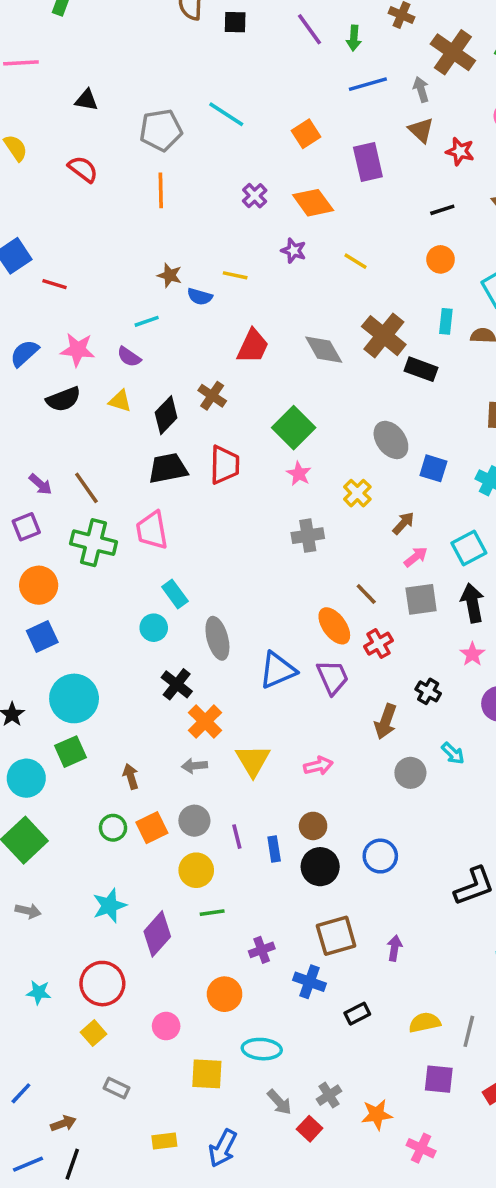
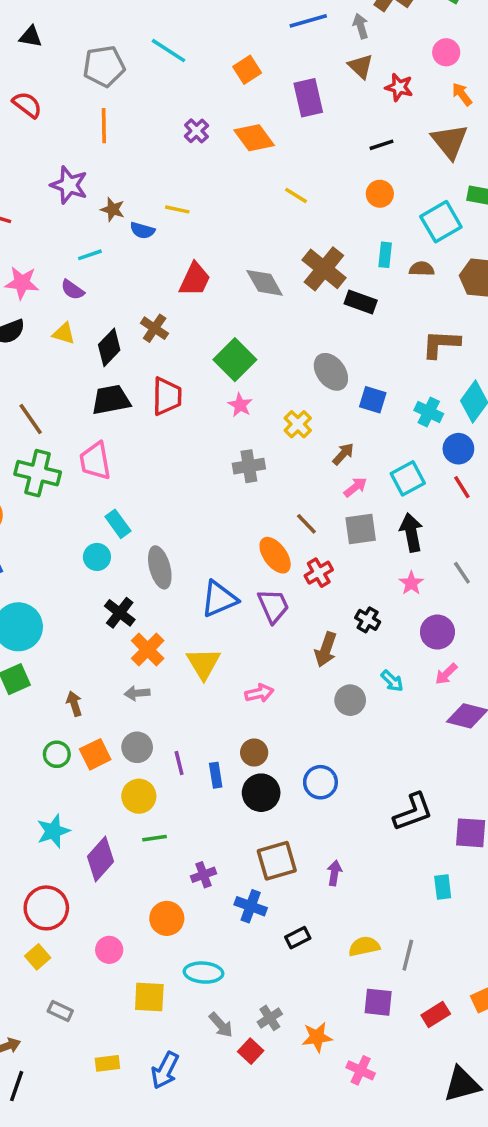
purple star: (294, 251) -> (69, 185), moved, size x1.5
yellow triangle: (253, 760) -> (203, 663), moved

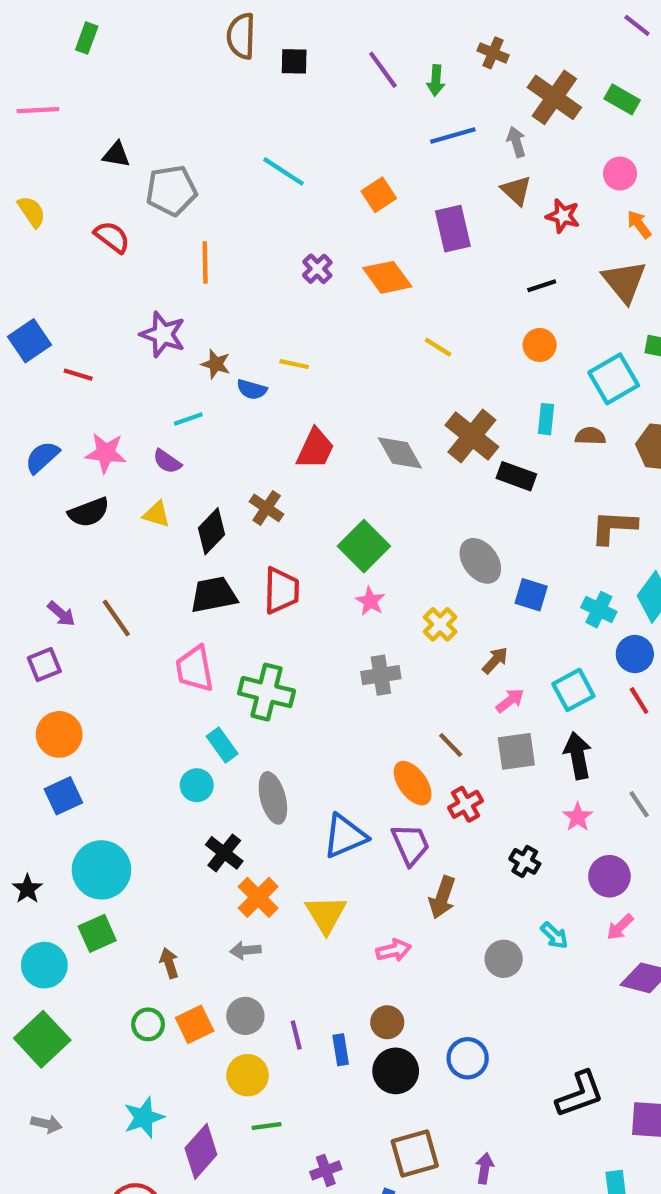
gray pentagon: (104, 66) -> (171, 190), moved
green cross: (38, 473) -> (267, 692), moved
brown arrow: (326, 650) -> (442, 897), moved

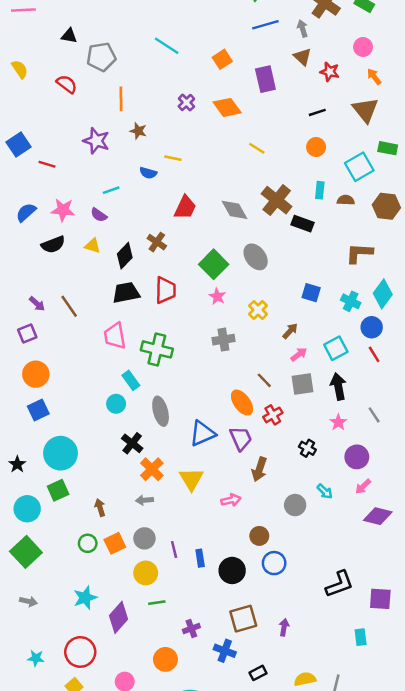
brown star: (216, 364) -> (138, 131), moved
gray ellipse: (480, 561) -> (256, 257), moved
brown circle: (387, 1022) -> (259, 536), moved

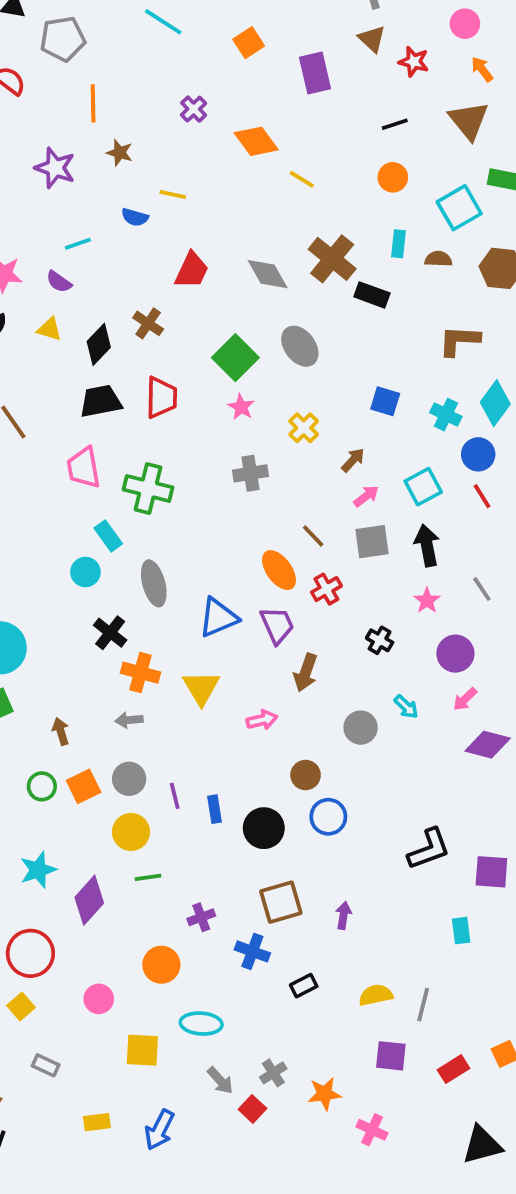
orange diamond: (227, 107) -> (256, 141), moved
orange cross: (152, 469) -> (140, 673), turned -30

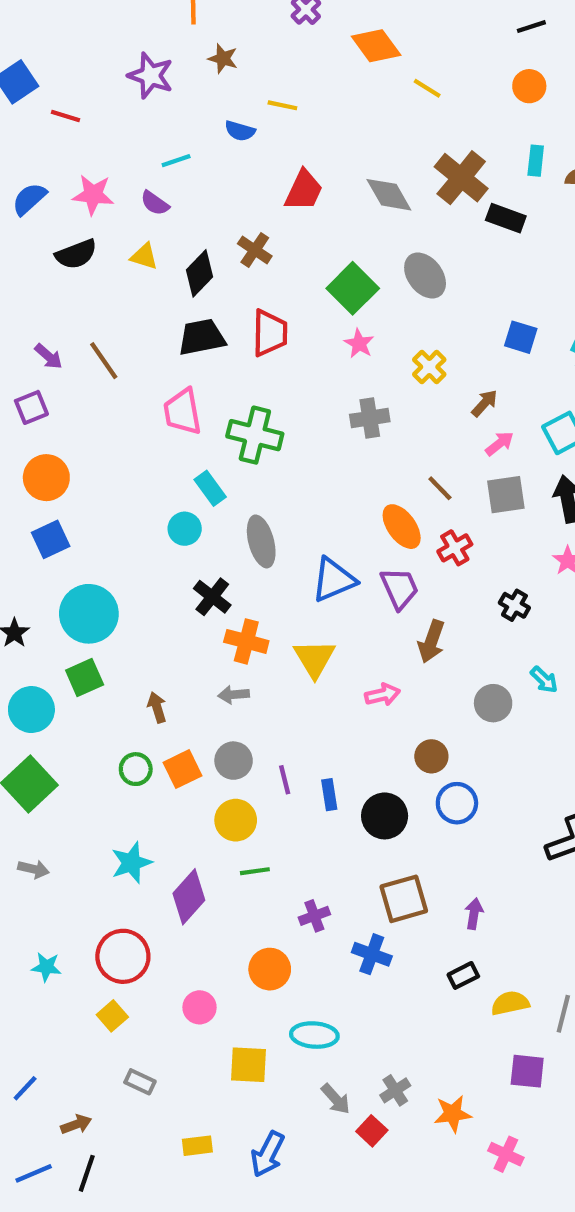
black rectangle: (304, 986) -> (463, 975), moved

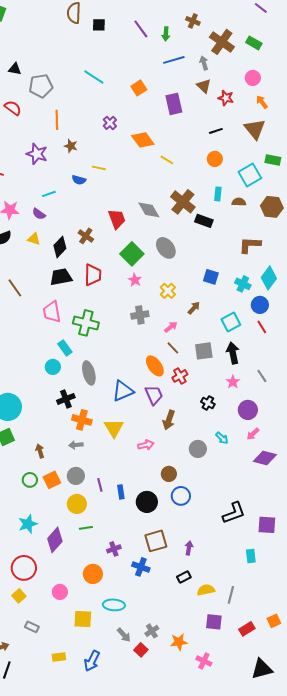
red trapezoid: (304, 190) -> (117, 219), moved, turned -45
pink arrow: (499, 444) -> (171, 327), moved
black cross: (212, 597) -> (66, 399), turned 30

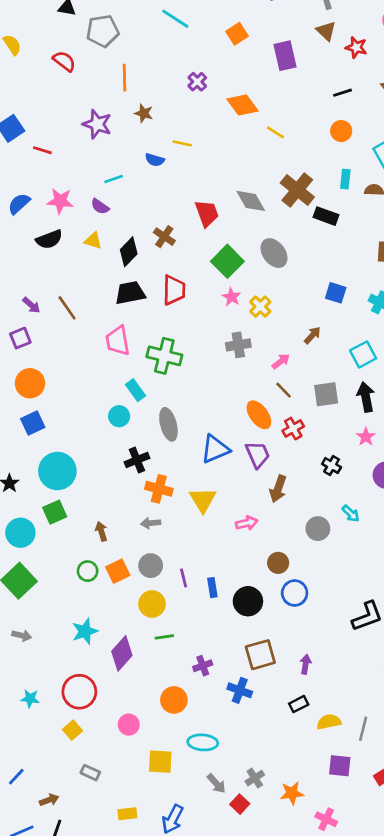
yellow cross: (168, 291) -> (260, 307), moved

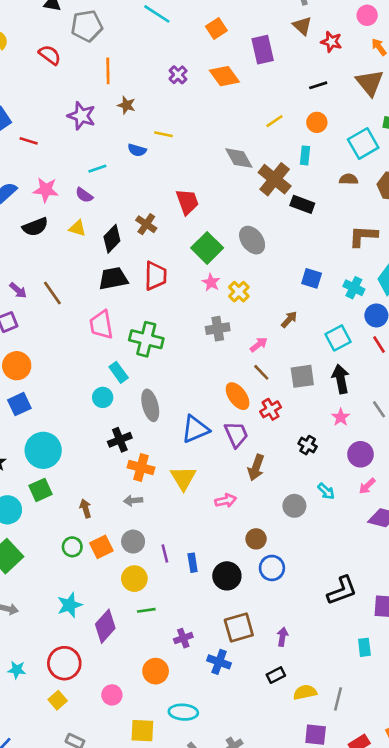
orange diamond: (242, 105) -> (224, 76), moved
yellow line: (275, 132) -> (275, 121), moved, turned -66
cyan rectangle: (345, 179) -> (305, 155), moved
gray diamond: (251, 201) -> (239, 158), moved

